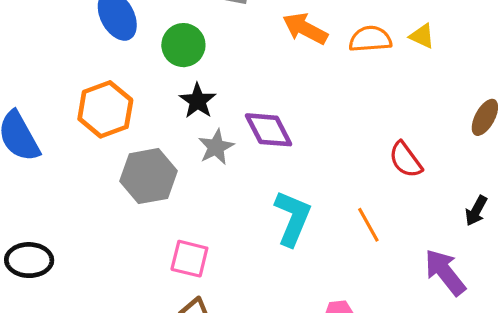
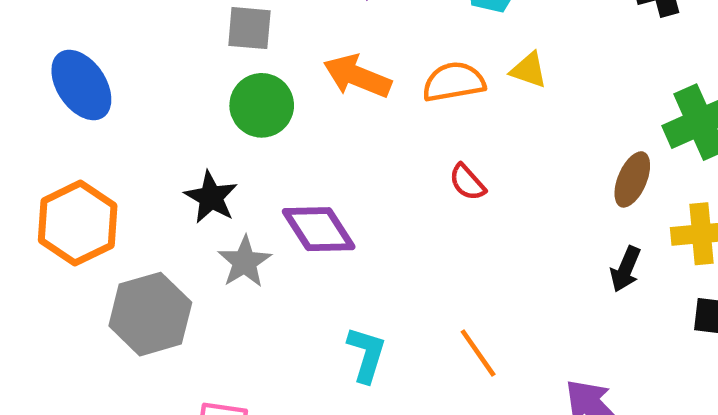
green circle: (183, 45) -> (262, 105), moved
red semicircle: (406, 160) -> (467, 182), moved, size x0.7
black arrow: (476, 211) -> (626, 269), moved
cyan L-shape: (292, 218) -> (366, 354), size x0.7

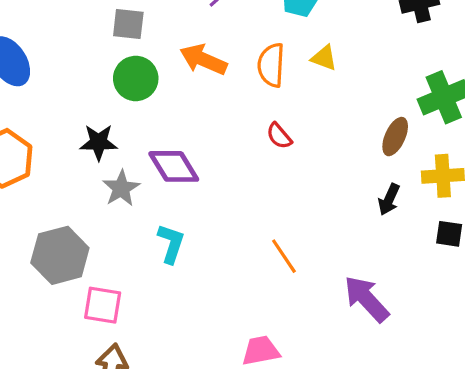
orange semicircle: (454, 82) -> (271, 65), turned -78
black star: (211, 197) -> (99, 142), turned -30
gray hexagon: (150, 314) -> (60, 255), moved
cyan L-shape: (366, 354) -> (171, 244), moved

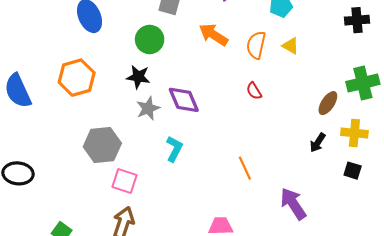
green circle: (136, 78) -> (150, 39), moved

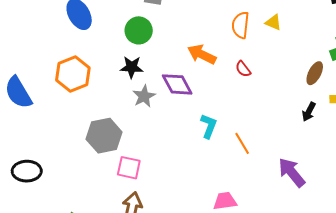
orange arrow: (213, 35) -> (202, 54), moved
cyan L-shape: (174, 149) -> (209, 126), moved

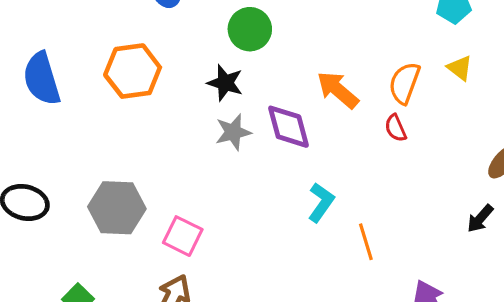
orange semicircle: (240, 25) -> (404, 83), moved
gray hexagon: (104, 136) -> (117, 208), moved

